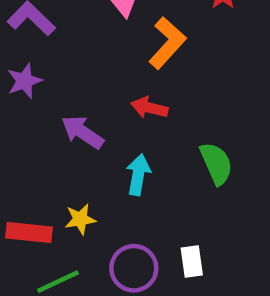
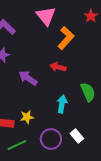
cyan arrow: (138, 175) -> (62, 104), moved
white rectangle: (192, 262) -> (77, 136), turned -32

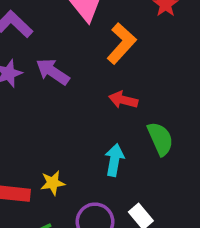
red arrow: (58, 67) -> (123, 100), moved
purple arrow: (28, 78) -> (53, 72), moved

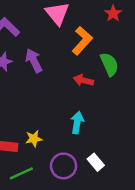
purple arrow: (53, 72) -> (34, 61), turned 30
green semicircle: (160, 139) -> (109, 64), moved

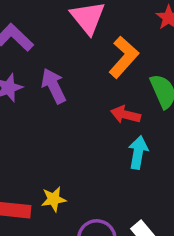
cyan arrow: (77, 123) -> (138, 152), moved

